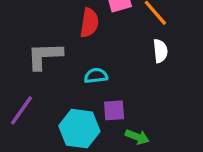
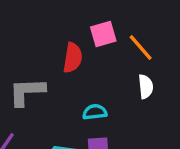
cyan semicircle: (96, 76) -> (95, 112), moved

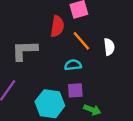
orange line: (141, 48) -> (81, 41), moved

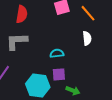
red semicircle: (57, 26) -> (22, 14), moved
orange line: (81, 41) -> (88, 13), moved

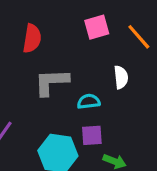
white semicircle: (87, 38) -> (121, 77), moved
gray L-shape: (17, 41) -> (51, 82), moved

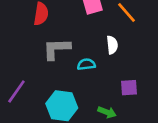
purple square: (92, 135) -> (129, 88), moved

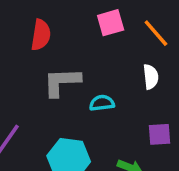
white semicircle: (112, 45) -> (151, 77), moved

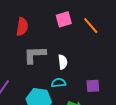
white semicircle: (151, 77) -> (63, 62), moved
cyan semicircle: (102, 103) -> (59, 83), moved

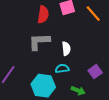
red semicircle: (22, 27) -> (43, 15), moved
purple square: (93, 86) -> (95, 72), turned -32

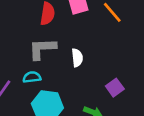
cyan semicircle: (62, 69) -> (32, 77), moved

